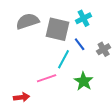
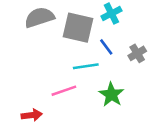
cyan line: (64, 59) -> (86, 66), turned 54

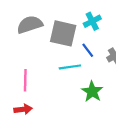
pink line: (64, 91) -> (25, 80), moved, turned -70

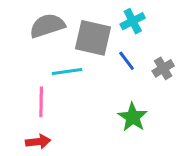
cyan line: (70, 67) -> (67, 71), moved

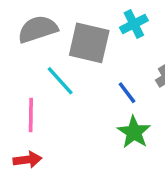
blue line: (127, 61) -> (127, 93), moved
cyan line: (67, 71) -> (60, 81), turned 56

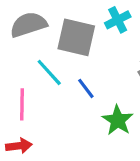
blue line: (127, 93) -> (86, 88), moved

